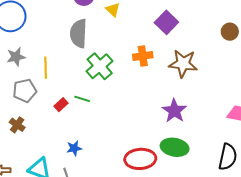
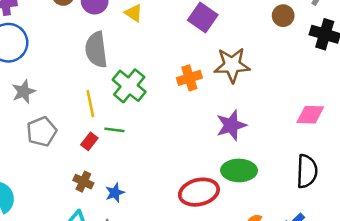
orange cross: (143, 56) -> (189, 78), moved
yellow line: (46, 68) -> (90, 104), moved
purple star: (174, 111) -> (231, 125), turned 30
brown cross: (17, 125) -> (83, 182), moved

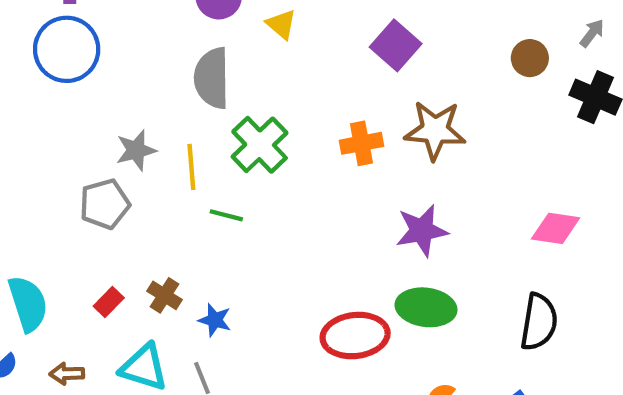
gray star: (24, 92) -> (136, 150), moved
red rectangle: (89, 141) -> (109, 302), moved
blue star: (115, 193) -> (215, 320), turned 30

